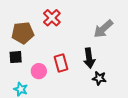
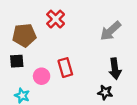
black arrow: (89, 58) -> (115, 69), moved
black star: (99, 78) -> (105, 92), moved

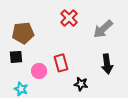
red cross: (56, 19) -> (69, 18), moved
black star: (105, 92) -> (81, 84), moved

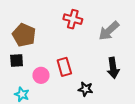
red cross: (69, 18) -> (73, 19), turned -30
brown pentagon: (23, 33) -> (24, 35), turned 30

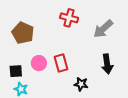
black square: (17, 60) -> (16, 71), moved
pink circle: (41, 75) -> (39, 63), moved

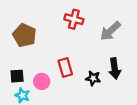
pink circle: (39, 63) -> (42, 81), moved
black star: (81, 84) -> (93, 78), moved

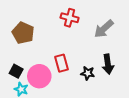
black square: (17, 76) -> (16, 71), turned 32
pink circle: (42, 81) -> (39, 76), size x1.5

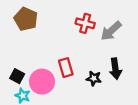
red cross: (70, 18) -> (85, 23), moved
brown pentagon: (23, 33) -> (26, 19), moved

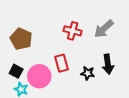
brown pentagon: (26, 19) -> (21, 39), moved
red cross: (85, 23) -> (73, 31), moved

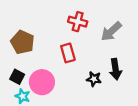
red cross: (73, 31) -> (78, 22), moved
red rectangle: (61, 63) -> (68, 53), moved

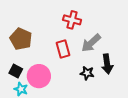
gray arrow: (111, 31) -> (91, 43), moved

